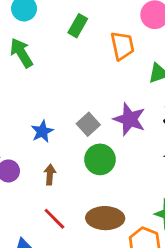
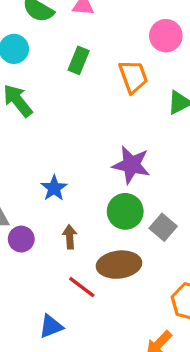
purple star: (129, 119) -> (131, 165), moved
gray square: (88, 124) -> (163, 227), moved
brown ellipse: (105, 218) -> (119, 265), moved

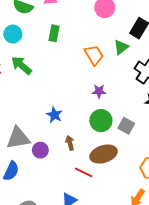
orange trapezoid: (133, 77) -> (94, 55), moved
purple star: (131, 165) -> (99, 91), size x0.6

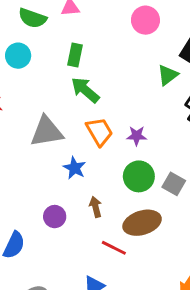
orange trapezoid: (94, 55) -> (99, 132), moved
green arrow: (21, 65) -> (85, 90), moved
gray triangle: (18, 138) -> (47, 131), moved

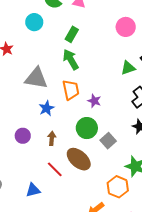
brown ellipse: (142, 223) -> (79, 159), turned 40

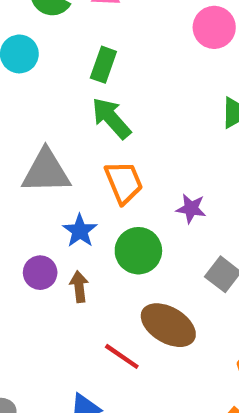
purple star: (94, 101) -> (191, 208), moved
green circle: (87, 128) -> (138, 251), moved
purple circle: (23, 136) -> (40, 273), moved
brown arrow: (52, 138) -> (79, 287), moved

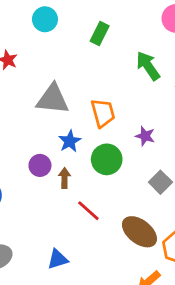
green arrow: (111, 118) -> (148, 66), moved
brown ellipse: (168, 325) -> (139, 232), moved
red line: (122, 356) -> (88, 211), moved

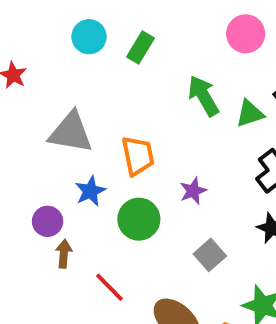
cyan circle: (45, 19) -> (89, 37), moved
purple star: (145, 136) -> (193, 191), turned 30
brown arrow: (65, 178) -> (64, 254), moved

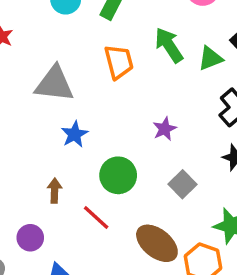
orange trapezoid: (138, 156) -> (119, 62), moved
green circle: (139, 219) -> (118, 175), moved
purple circle: (48, 221) -> (30, 238), moved

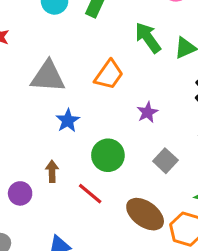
orange trapezoid: (119, 62) -> (109, 75), moved, turned 52
purple circle: (30, 238) -> (20, 193), moved

